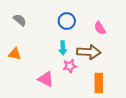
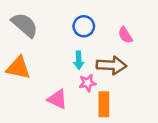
gray semicircle: (20, 20) -> (25, 25), size x1.6
orange triangle: (15, 54) -> (18, 68), size x1.5
orange rectangle: (99, 83) -> (104, 104), moved

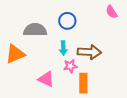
gray semicircle: (25, 25) -> (35, 30), moved, turned -40
pink semicircle: (125, 35) -> (111, 12), moved
orange triangle: (18, 68) -> (15, 54), turned -35

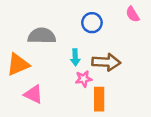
blue circle: (67, 21) -> (92, 23), moved
pink triangle: (46, 79) -> (33, 94), moved

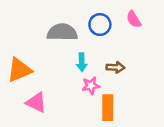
pink semicircle: (133, 14) -> (134, 19), moved
gray semicircle: (42, 36) -> (62, 32), moved
brown arrow: (106, 62) -> (115, 67), size x0.6

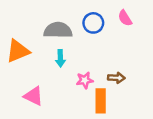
cyan arrow: (82, 62) -> (60, 58), moved
brown arrow: (115, 67) -> (116, 78), moved
orange triangle: (19, 70) -> (18, 51), moved

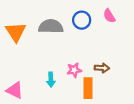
orange triangle: (18, 51) -> (16, 32), moved, turned -40
cyan arrow: (60, 58) -> (51, 80), moved
pink triangle: (34, 96) -> (15, 90), moved

